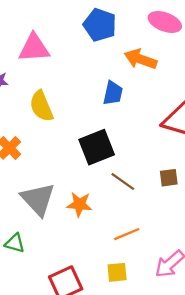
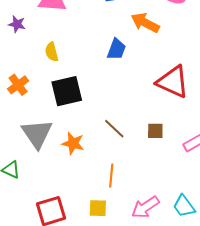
yellow semicircle: (41, 106) -> (52, 52), size x0.7
black square: (97, 147) -> (67, 91), moved
orange line: (127, 234) -> (111, 176), turned -70

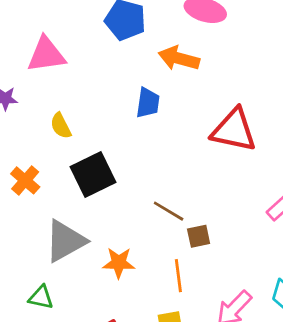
brown square: (155, 131) -> (199, 236), moved
gray triangle: (37, 134) -> (65, 241), turned 48
orange star: (73, 143) -> (119, 263), moved

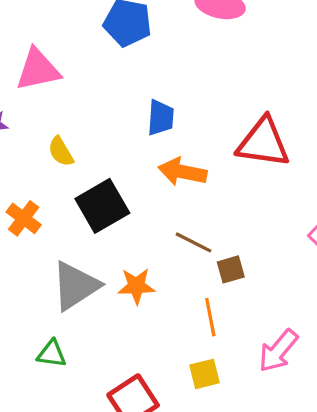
orange arrow: (179, 58) -> (182, 172), moved
orange star: (119, 263) -> (136, 286), moved

